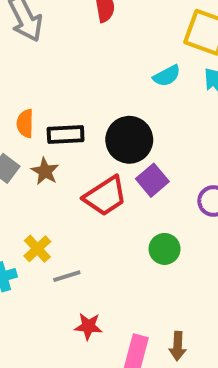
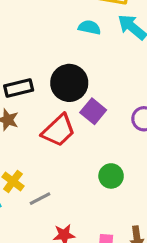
cyan semicircle: (167, 76) -> (89, 27), turned -130
green circle: (165, 249) -> (111, 176), moved

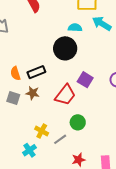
black circle: (69, 83) -> (65, 48), moved
green circle: (111, 176) -> (78, 122), moved

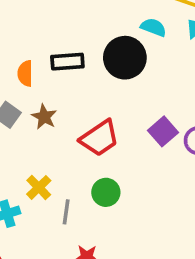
black rectangle: (36, 72) -> (67, 62), moved
purple square: (85, 80) -> (163, 131), moved
gray line: (60, 139) -> (66, 212), turned -64

